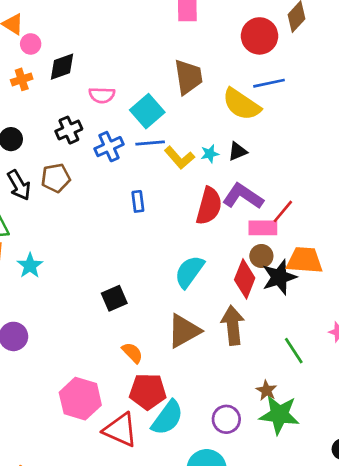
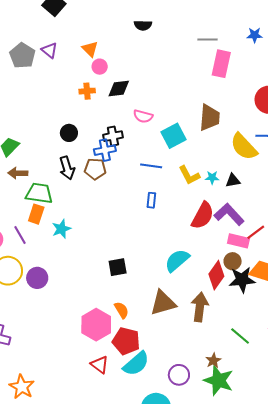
blue line: (150, 143) -> (151, 166), moved
blue cross: (109, 147) -> (105, 150), moved
green line: (294, 351) -> (240, 336), turned -30
pink hexagon: (80, 399) -> (96, 325), moved
red triangle: (120, 430) -> (100, 365), size x0.7

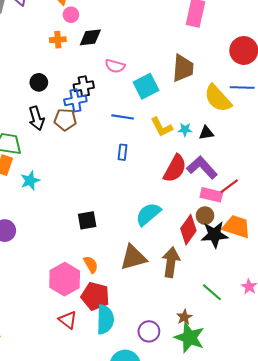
cyan semicircle: (136, 364) -> (105, 320), turned -48

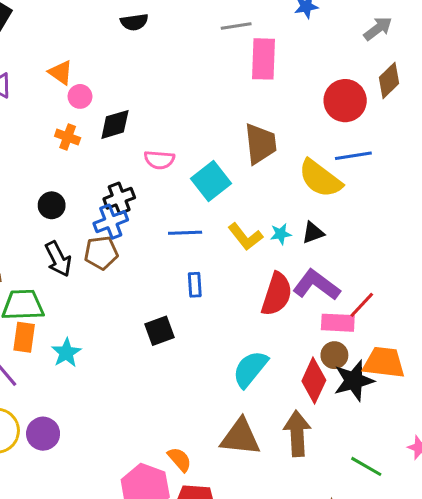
orange cross: (58, 40) -> (68, 137), turned 35
black square: (87, 220) -> (159, 331), moved
brown triangle: (133, 257) -> (240, 437), turned 32

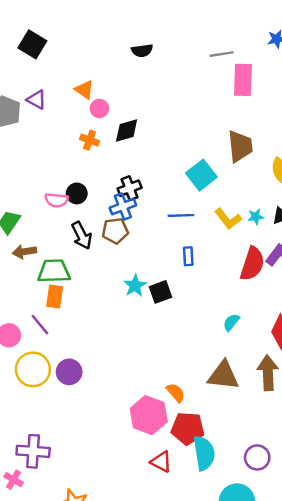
pink semicircle: (159, 160) -> (56, 200), moved
cyan star: (66, 353) -> (135, 286), moved
cyan semicircle: (250, 369) -> (231, 322), size x0.6

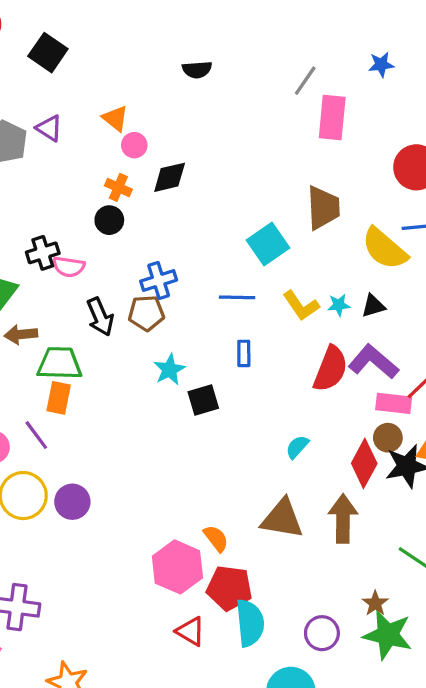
gray line: (222, 54) -> (305, 81), turned -50
black cross: (130, 188) -> (43, 253), moved
black circle: (77, 193) -> (109, 220), moved
cyan star: (135, 286) -> (169, 370), moved

